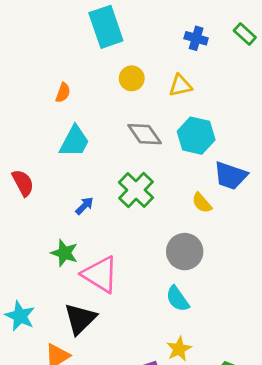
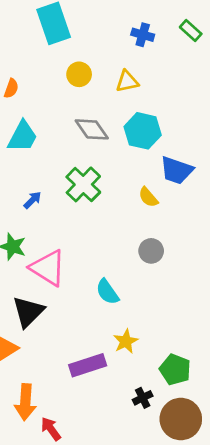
gray circle: (185, 252) -> (151, 251), moved, size x0.7
cyan semicircle: (177, 299) -> (107, 292), moved

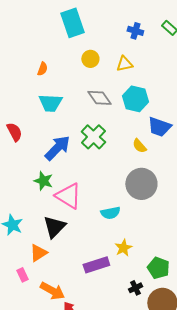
cyan trapezoid: (23, 136) -> (50, 103), turned 65
blue arrow: (32, 200) -> (57, 148), size x2.0
gray circle: (151, 251) -> (141, 184), size x1.8
cyan semicircle: (107, 292) -> (110, 213), turned -66
orange arrow: (25, 402) -> (52, 291), turned -65

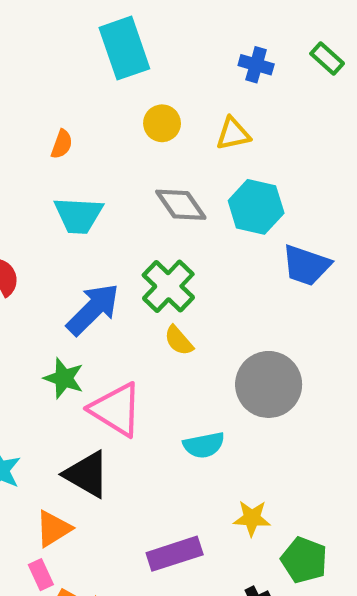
yellow semicircle: (139, 146) -> (179, 341), moved
black triangle: (54, 227) -> (87, 474), turned -45
yellow star: (123, 248) -> (252, 518), moved, turned 30
pink rectangle: (22, 275) -> (41, 575), moved

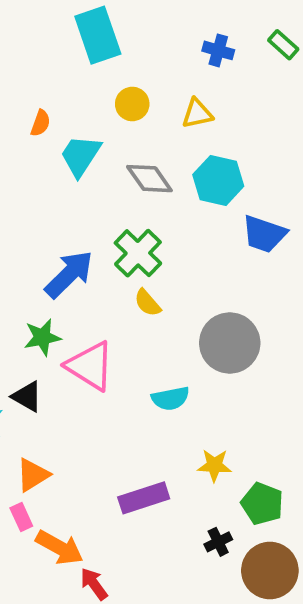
cyan trapezoid: (78, 215) -> (81, 156), moved, turned 120
green star: (64, 378) -> (42, 337), turned -30
black triangle: (87, 474) -> (27, 397), moved, size x0.7

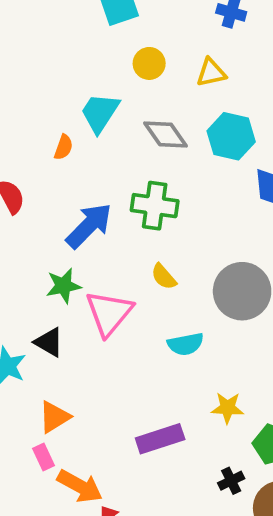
orange semicircle: (40, 123) -> (63, 147), moved
green cross: (138, 253) -> (155, 206), turned -36
yellow semicircle: (148, 303) -> (164, 277), moved
pink triangle: (90, 366) -> (109, 313), turned 38

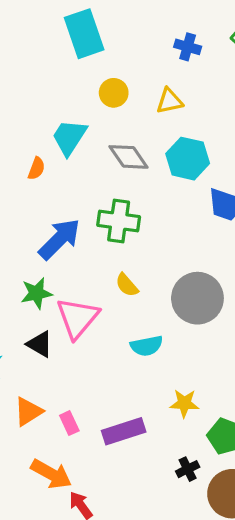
black triangle: (49, 342) -> (40, 344), moved
pink rectangle: (43, 457) -> (69, 423), moved

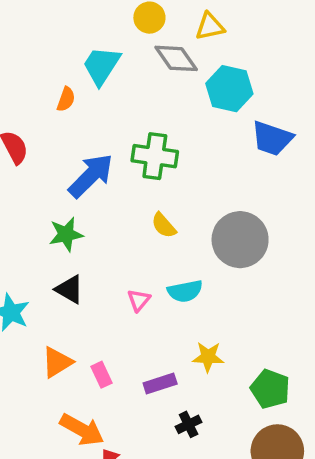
gray diamond: (128, 157) -> (176, 58), moved
pink triangle: (78, 318) -> (139, 300), moved, size x0.5
yellow star: (184, 403) -> (208, 357), moved
purple rectangle: (124, 431) -> (160, 384), size x0.7
black cross: (188, 469) -> (189, 424), moved

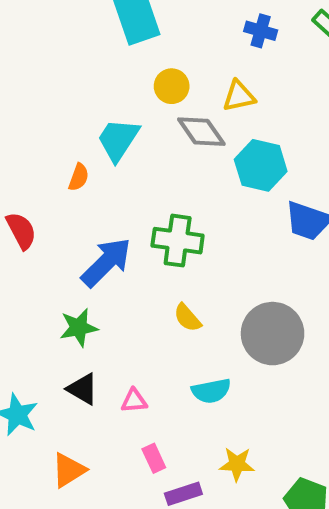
pink triangle: (139, 300) -> (134, 401), moved, turned 45
pink rectangle: (101, 375) -> (154, 458), moved

